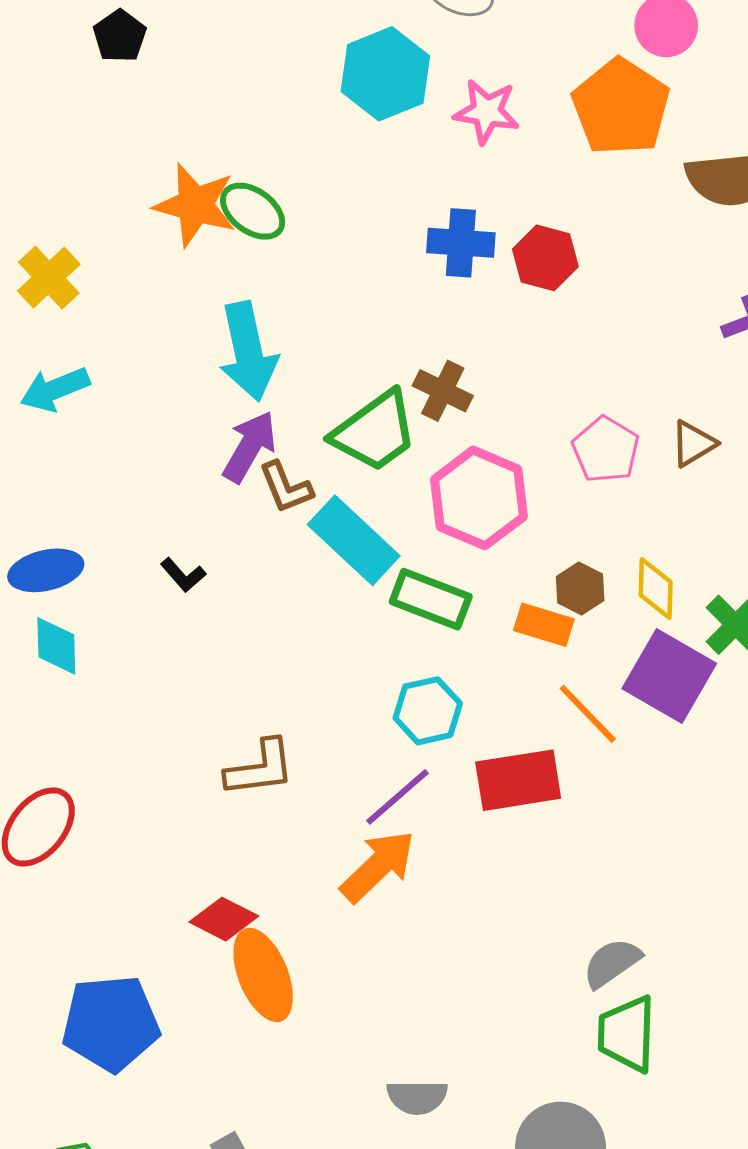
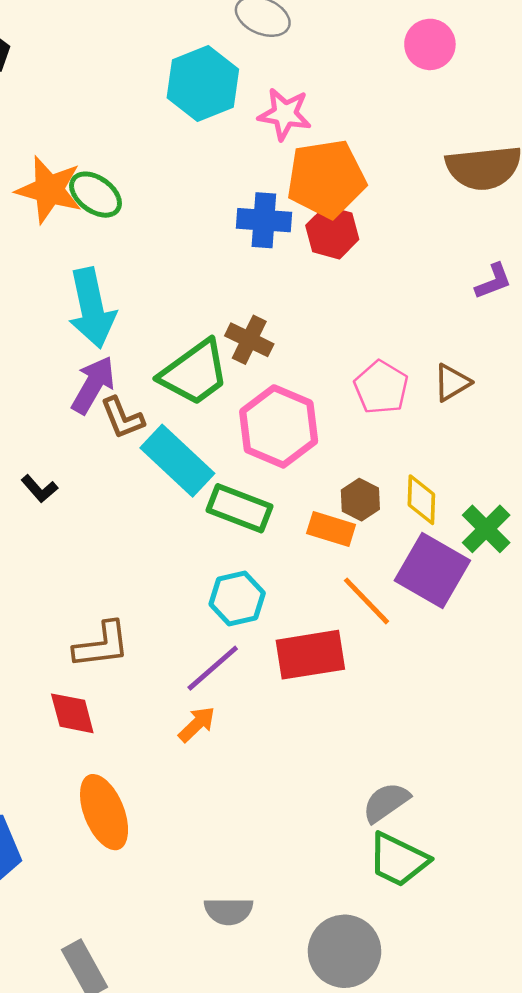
orange pentagon: (621, 107) -> (326, 179), moved, turned 30
orange arrow: (378, 866) -> (197, 724), size x0.6
red diamond: (224, 919) -> (72, 713), moved, turned 48
green trapezoid: (627, 1034) -> (398, 860), turned -66

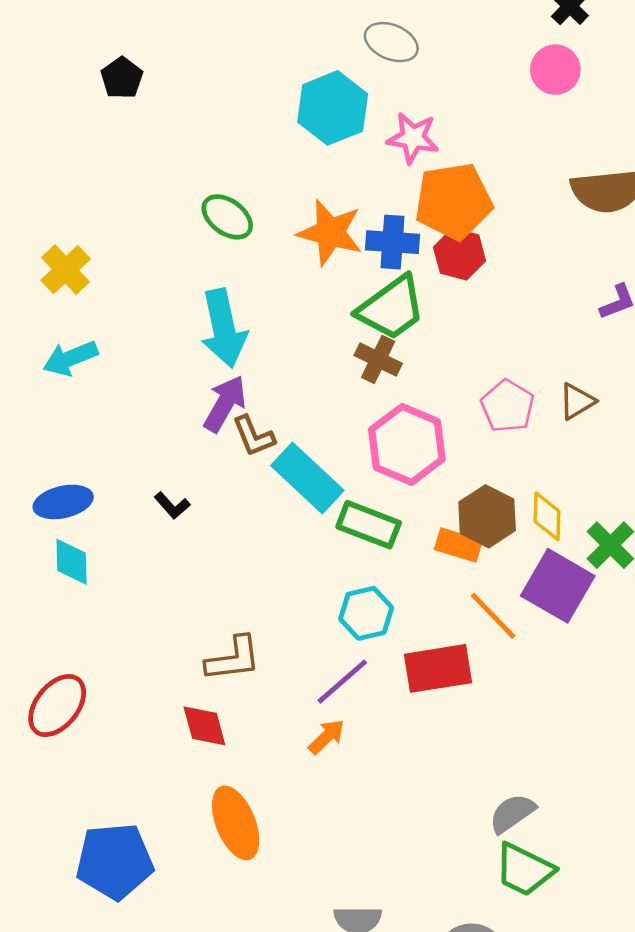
orange star: (49, 190) -> (330, 232), moved
green trapezoid: (194, 373) -> (391, 308), moved
brown hexagon: (360, 500) -> (487, 516), size x1.5

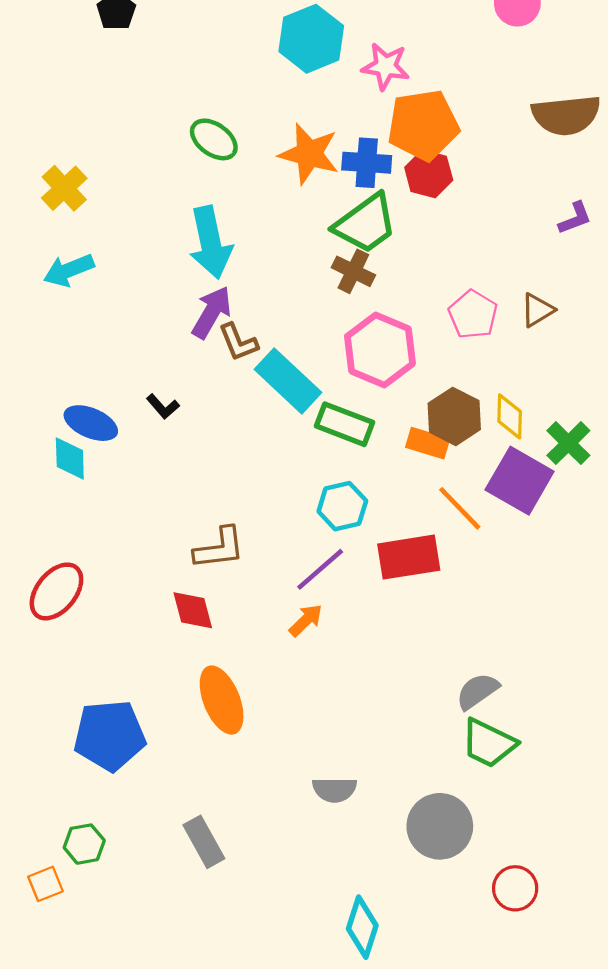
blue ellipse: (63, 502) -> (91, 423), moved, turned 36

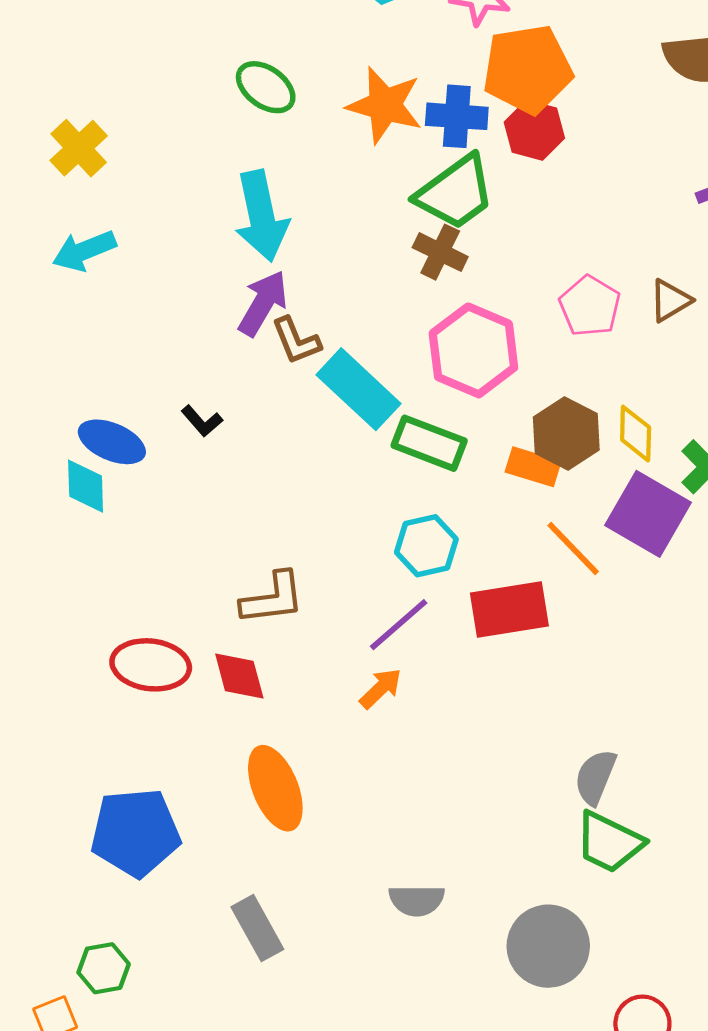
red ellipse: (56, 591) -> (151, 665), moved, turned 58
gray semicircle: (477, 691) -> (595, 777), turned -33
gray rectangle: (204, 842) -> (257, 928), moved

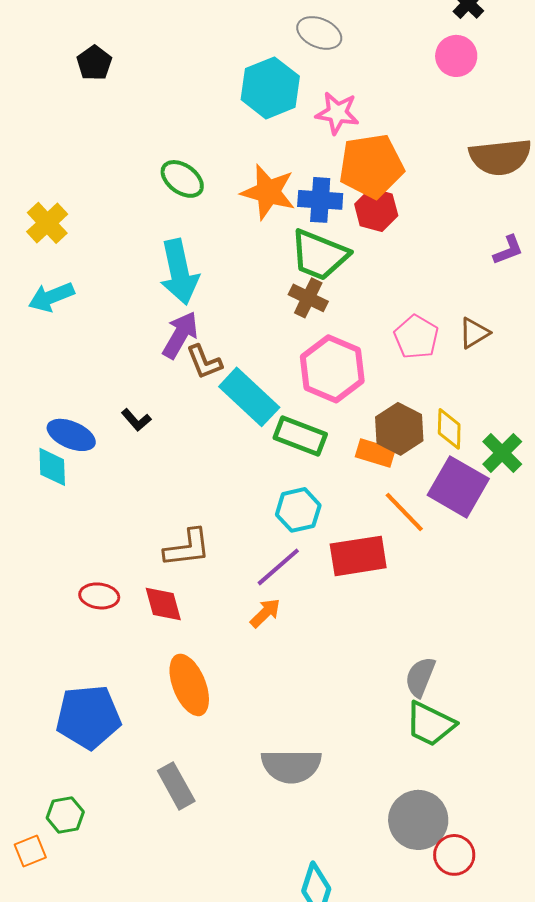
green trapezoid: (455, 192) -> (319, 255), turned 58
red ellipse: (151, 665) -> (99, 596), size x0.7
gray semicircle: (417, 900) -> (291, 766), size x1.5
gray circle: (548, 946) -> (418, 820), moved

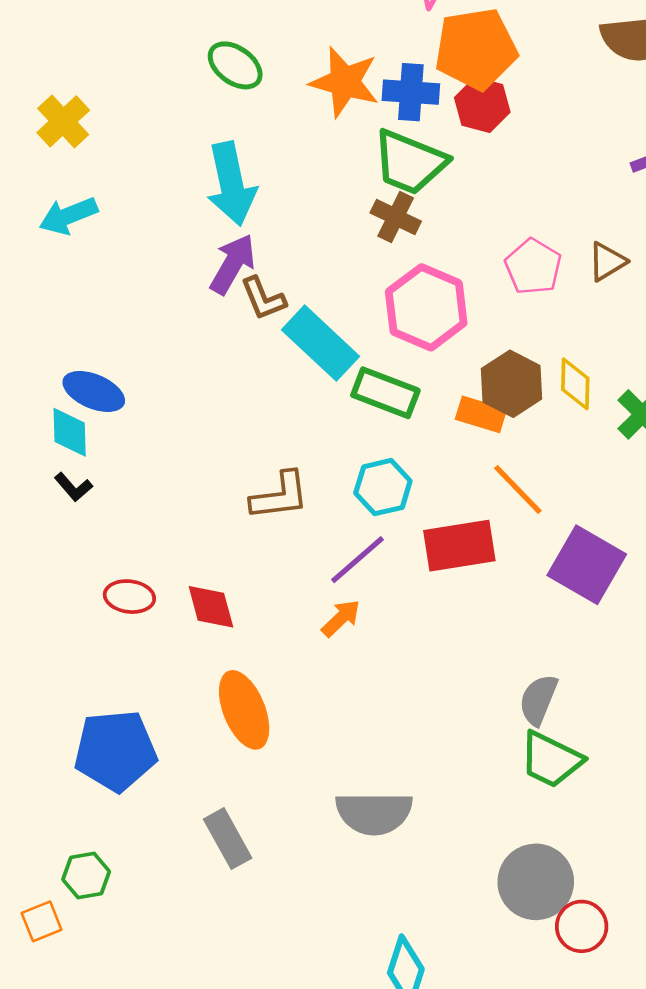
black L-shape: (136, 420) -> (73, 487), moved
purple square: (458, 487) -> (587, 565), moved
brown L-shape: (187, 548) -> (280, 496), moved

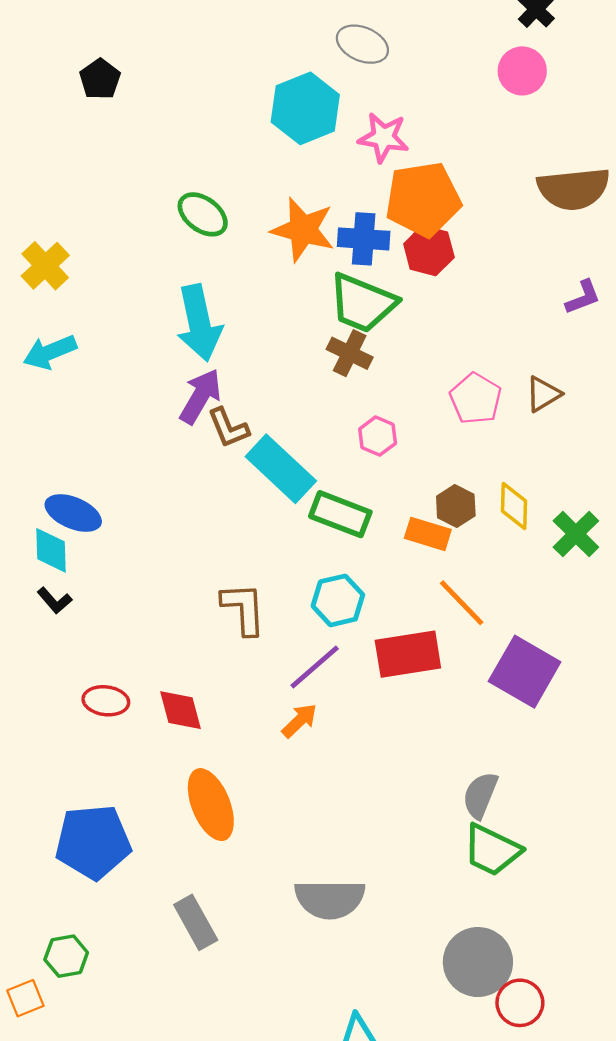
pink hexagon: (426, 307) -> (378, 436), size x0.5
brown hexagon: (512, 384) -> (456, 506), size x0.7
brown L-shape: (280, 496) -> (243, 609), turned -86

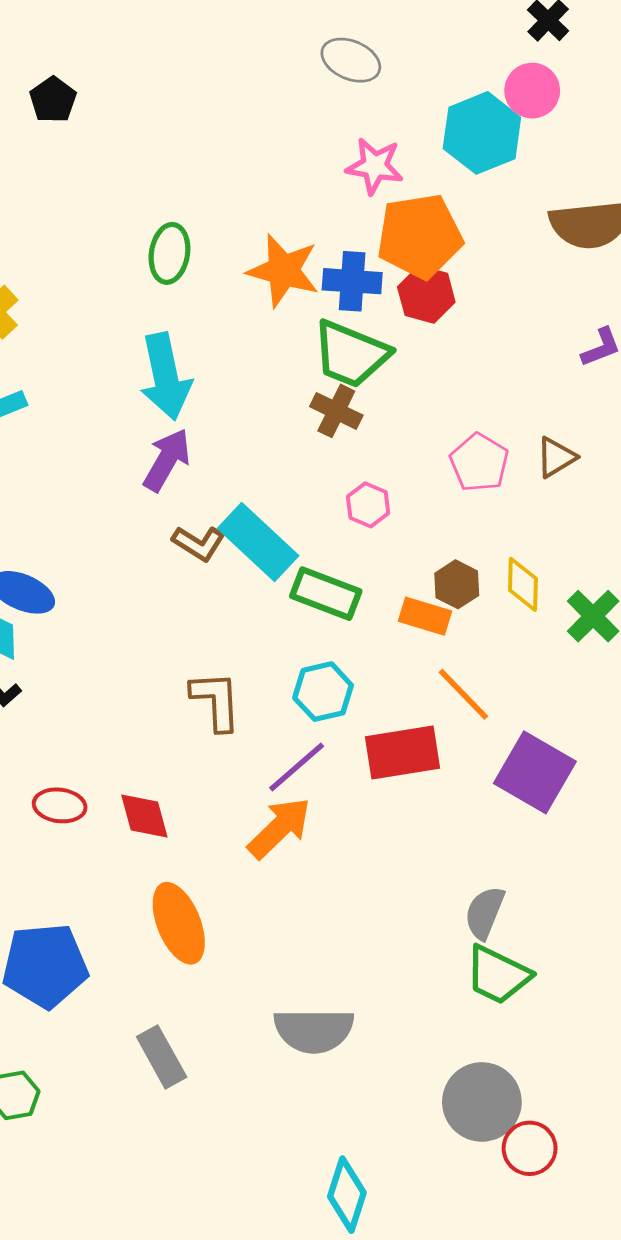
cyan hexagon: (305, 108) -> (482, 133), moved
green ellipse: (203, 214) -> (169, 253), turned 63
brown L-shape: (228, 428) -> (199, 543), moved, turned -36
orange arrow: (299, 721) -> (279, 828), size x1.6

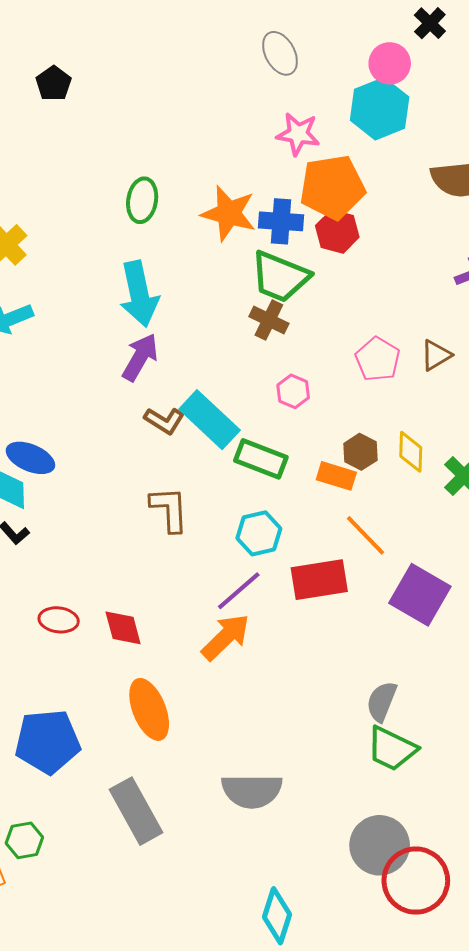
gray ellipse: (351, 60) -> (280, 53), turned 39
pink circle: (532, 91) -> (390, 63), moved
brown L-shape: (216, 701) -> (169, 509), moved
gray rectangle: (162, 1057) -> (136, 811), size x1.4
red circle: (530, 1148) -> (416, 881), size x1.6

